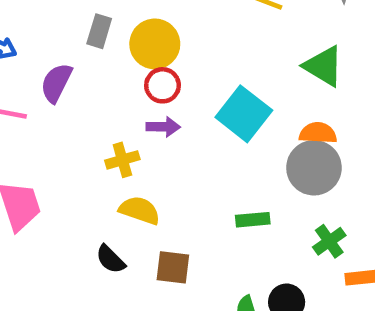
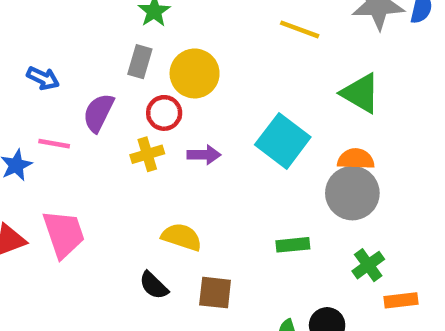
red circle: (162, 85) -> (164, 113), moved
yellow cross: (122, 160) -> (147, 154), moved

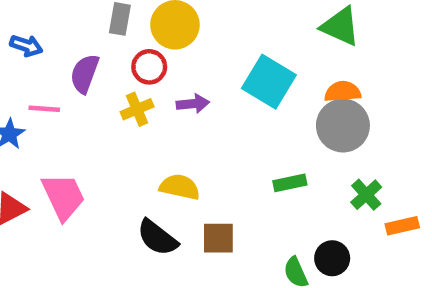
black semicircle: (154, 285) -> (157, 238), size x1.4

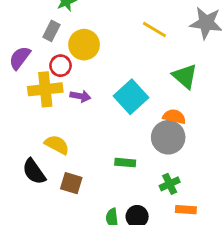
yellow cross: (137, 109) -> (45, 89), size x1.6

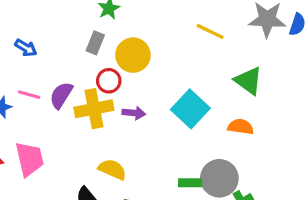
purple semicircle: (20, 58) -> (61, 95), moved
gray circle: (168, 137) -> (219, 178), moved

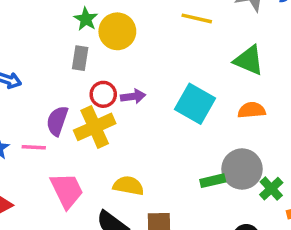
yellow circle: (133, 55) -> (117, 31), moved
pink line: (29, 95) -> (34, 147), moved
purple arrow: (134, 113) -> (133, 96), moved
pink trapezoid: (29, 159) -> (67, 190), moved

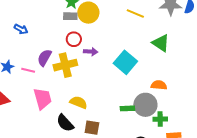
gray rectangle: (80, 58) -> (70, 16), moved, turned 72
red circle: (103, 94) -> (74, 39), moved
orange semicircle: (252, 110) -> (159, 85), moved
green cross: (271, 189) -> (160, 119), turned 32

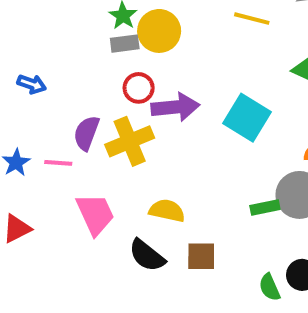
purple arrow: (91, 52) -> (175, 107), size x1.6

